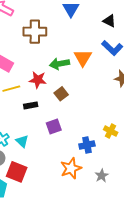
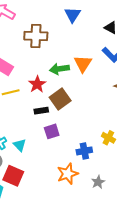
red star: (38, 80) -> (37, 84), turned 30
brown square: (61, 94) -> (60, 99), size x1.5
black rectangle: (31, 105) -> (41, 111), moved

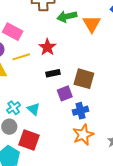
green arrow: (59, 69) -> (67, 16), moved
brown square: (60, 99) -> (84, 79), moved, turned -35
blue cross: (84, 151) -> (81, 111), moved

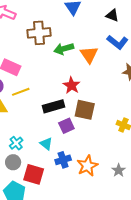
red star: (47, 47) -> (72, 85), moved
black rectangle: (53, 73) -> (53, 106), size x1.5
cyan triangle: (34, 109) -> (46, 144), moved
blue cross: (81, 111) -> (63, 160), moved

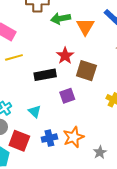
brown square: (85, 110) -> (86, 71), moved
purple square: (66, 126) -> (67, 96), moved
blue cross: (63, 160) -> (49, 138), moved
gray star: (119, 170) -> (100, 152), moved

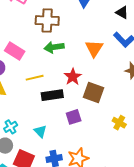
green arrow: (61, 18) -> (54, 47), moved
yellow line: (14, 57) -> (35, 78), moved

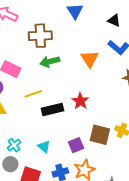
red star: (73, 77) -> (80, 101), moved
brown square: (94, 92) -> (100, 135), moved
purple square: (74, 117) -> (76, 145), moved

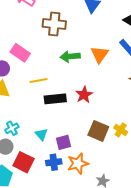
green arrow: (50, 62) -> (70, 56), moved
purple square: (76, 145) -> (63, 142), moved

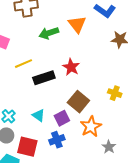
brown square: (98, 131) -> (78, 102), moved, turned 30
orange star: (78, 163) -> (91, 126), moved

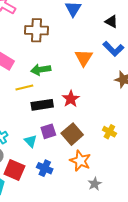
green arrow: (49, 33) -> (41, 70), moved
purple square: (62, 118) -> (48, 131), moved
orange star: (91, 126) -> (80, 161), turned -30
blue cross: (57, 140) -> (45, 168), turned 35

